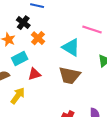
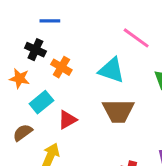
pink line: (92, 29) -> (136, 38), turned 30

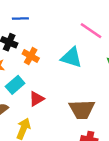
brown trapezoid: (118, 111) -> (82, 109), moved

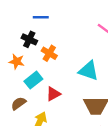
cyan triangle: (72, 57) -> (89, 71), moved

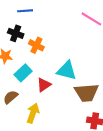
cyan triangle: (89, 71) -> (67, 71), moved

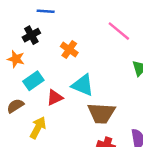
black cross: (16, 33) -> (31, 35), turned 32
orange cross: (36, 45) -> (69, 49), moved

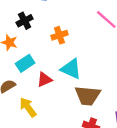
orange cross: (69, 49) -> (59, 35), turned 35
yellow arrow: (38, 128) -> (28, 107), turned -66

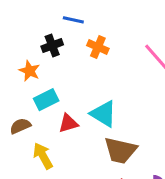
orange cross: (59, 35) -> (98, 47), moved, turned 35

